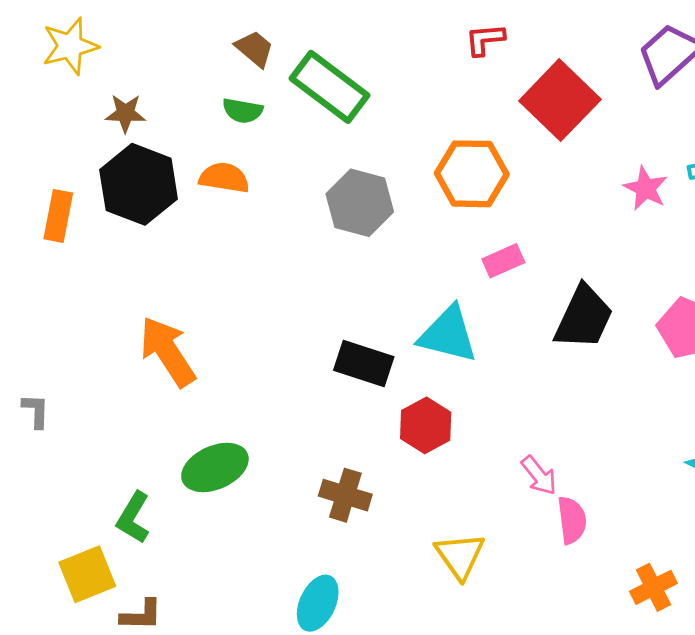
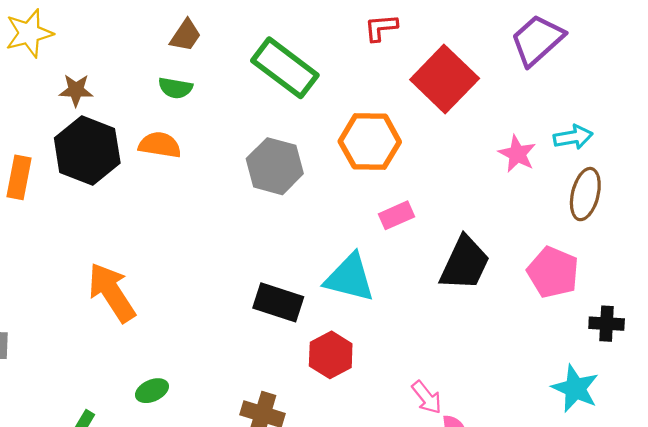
brown trapezoid: (254, 49) -> (185, 35), turned 84
green rectangle: (330, 87) -> (285, 68), moved
green ellipse: (215, 467) -> (152, 391), size x0.6

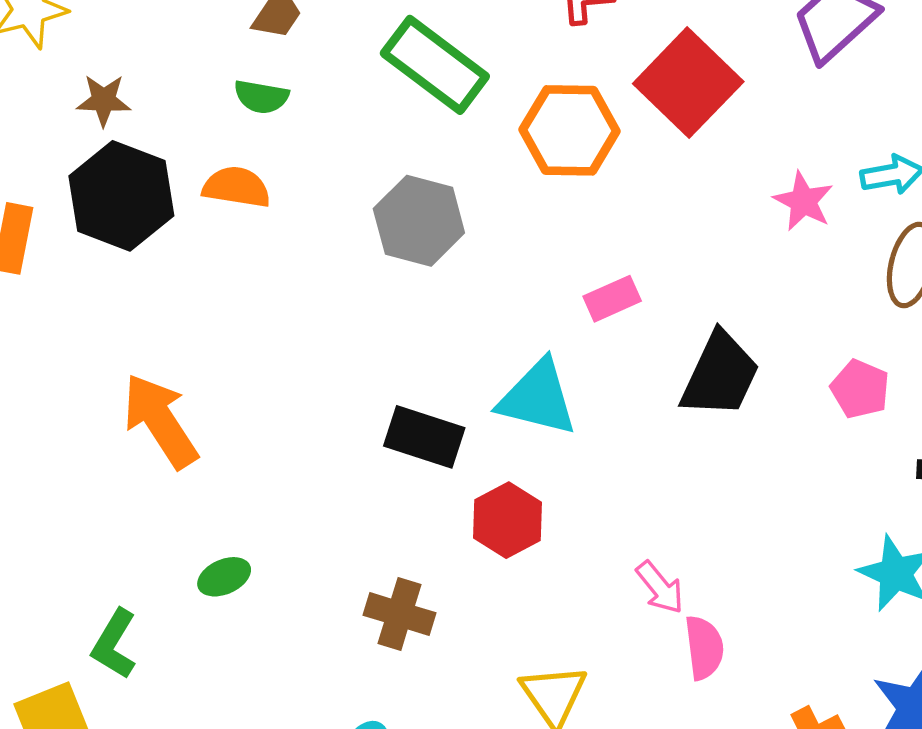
orange hexagon: (370, 142) -> (570, 130), moved
pink pentagon: (553, 272) -> (860, 389), size x0.7

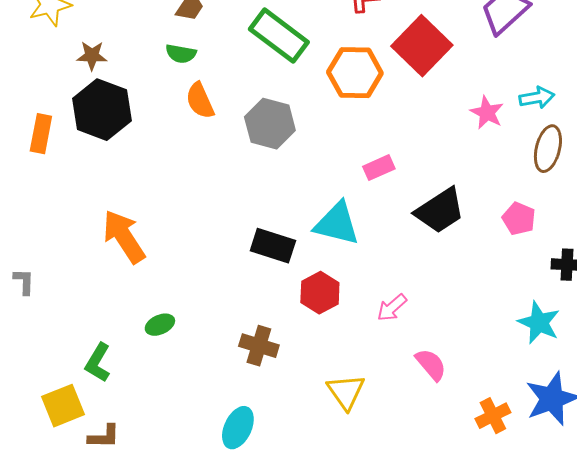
orange semicircle: (236, 187) -> (200, 101), moved, turned -123
black trapezoid: (720, 375) -> (440, 211), turned 32
pink arrow: (660, 587) -> (392, 308), moved, turned 88
pink semicircle: (704, 648) -> (431, 365), turned -33

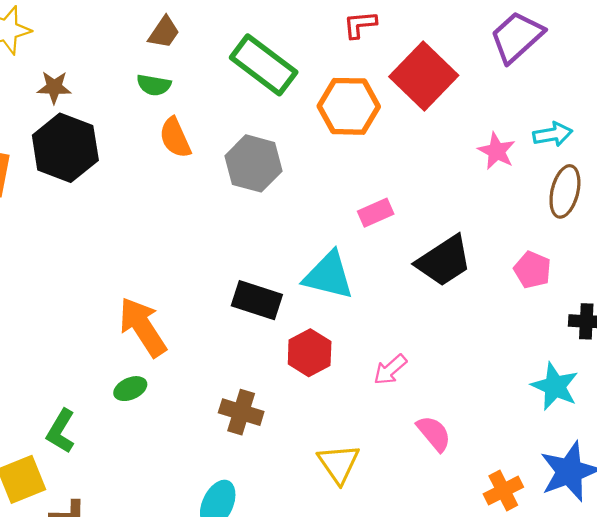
orange arrow: (124, 237) -> (143, 327), moved

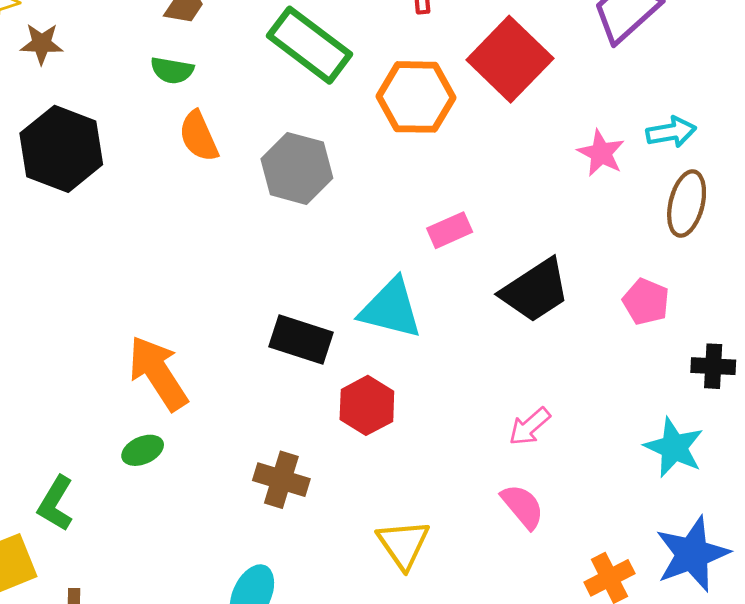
brown star: (54, 87) -> (42, 44), moved
pink arrow: (390, 370) -> (530, 426), moved

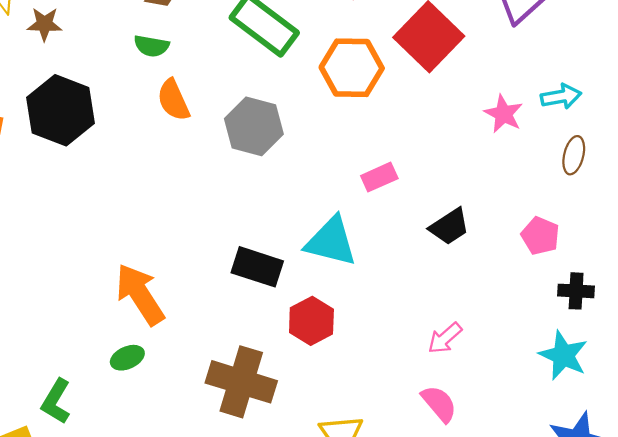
brown ellipse: (687, 204) -> (574, 155), size x0.7
black trapezoid: (535, 290) -> (449, 227), size x0.7
black cross: (713, 366) -> (576, 291), moved
brown cross: (281, 480) -> (241, 382), size x1.5

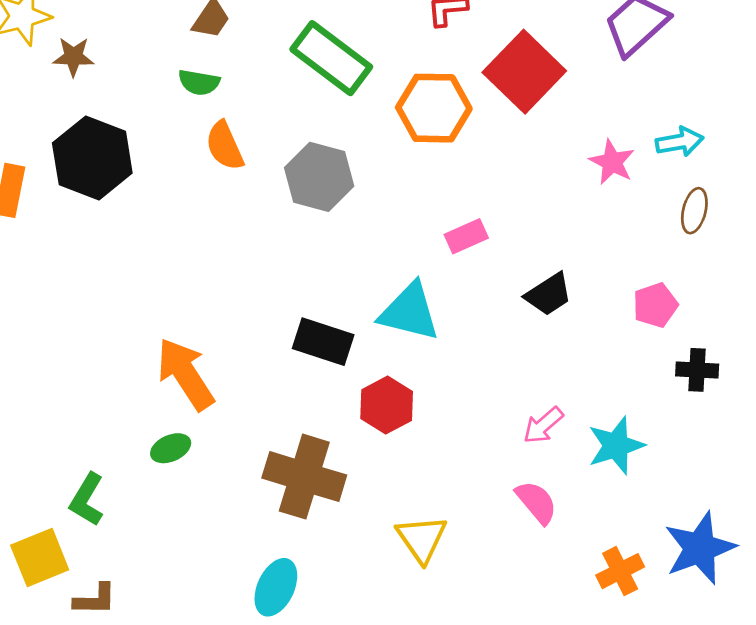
pink pentagon: (540, 236) -> (655, 305), turned 30
cyan star: (563, 355) -> (616, 446), moved, turned 30

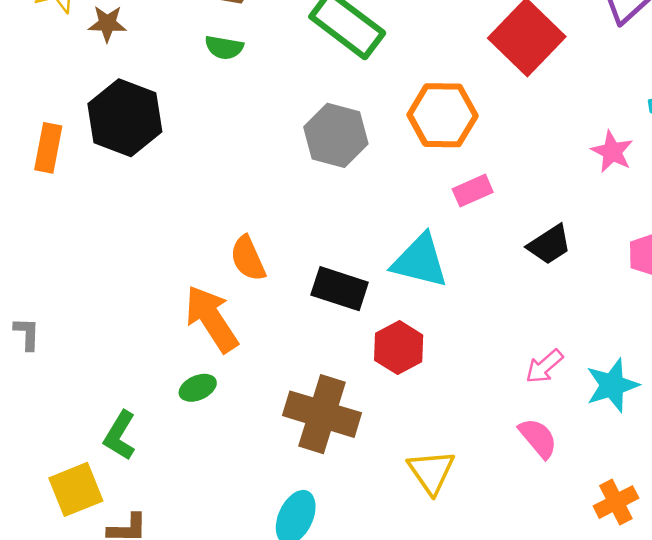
orange hexagon: (434, 108) -> (443, 115), moved
orange semicircle: (225, 146) -> (248, 258), moved
pink star: (612, 162) -> (612, 152), moved

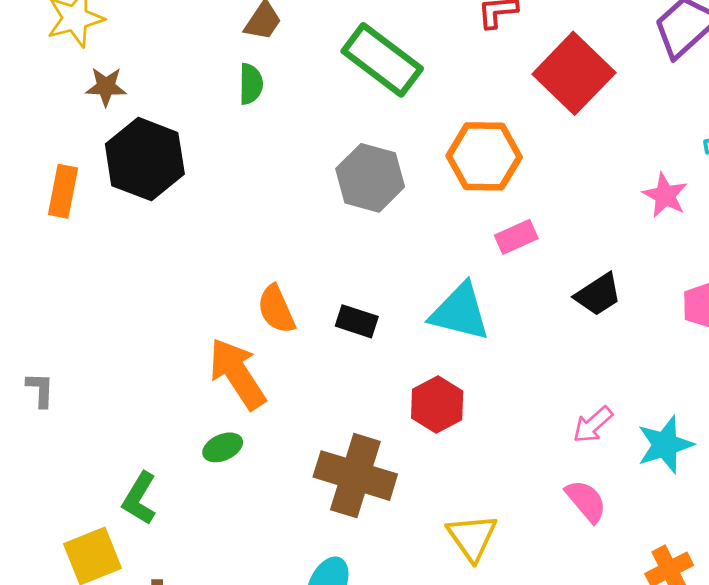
brown star: (107, 24) -> (106, 87), moved
green semicircle: (224, 47) -> (251, 84), turned -99
black rectangle: (340, 289) -> (357, 321), moved, size x0.7

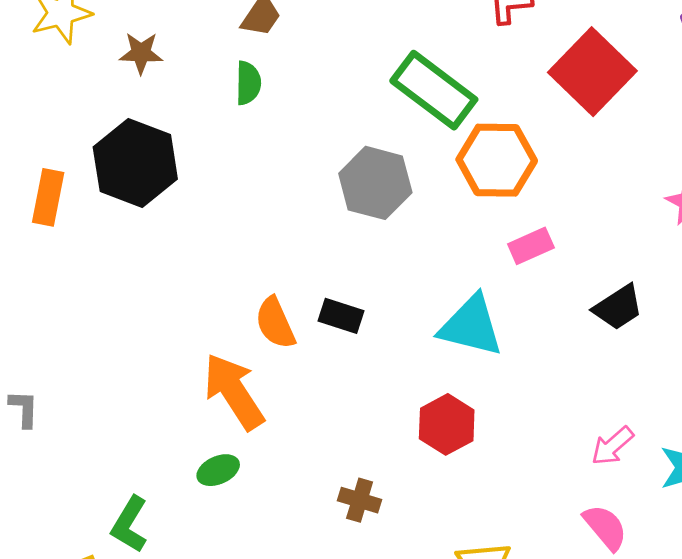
green rectangle: (382, 60) -> (434, 90), moved
brown star: (106, 87) -> (141, 53), moved
black rectangle: (357, 321) -> (341, 316), moved
brown cross: (355, 476) -> (360, 500), size x0.5

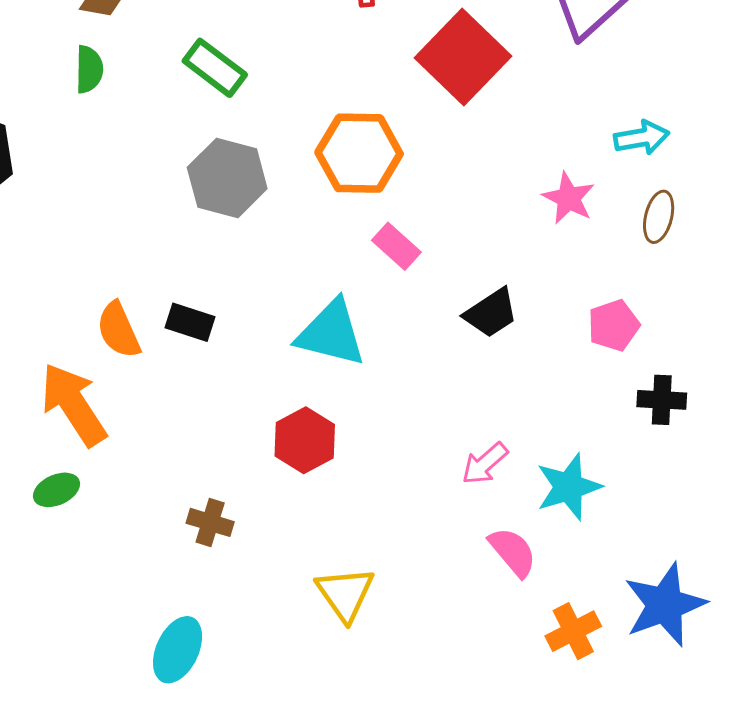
green rectangle: (434, 90) -> (215, 68), moved, size x0.7
pink rectangle: (531, 246) -> (396, 246), turned 66
pink semicircle: (605, 527) -> (513, 552), moved

